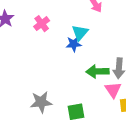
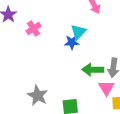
pink cross: (42, 24) -> (34, 29), moved
gray star: (41, 102) -> (38, 95), turned 30

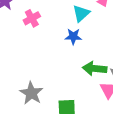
cyan triangle: (78, 32) -> (81, 13), moved

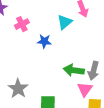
blue star: (73, 37) -> (44, 41), moved

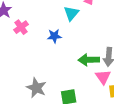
pink cross: (22, 24) -> (21, 27), moved

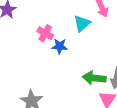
pink cross: (21, 27) -> (45, 33), moved, turned -32

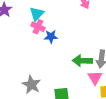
cyan triangle: (82, 23) -> (37, 14), moved

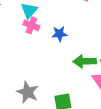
blue star: (51, 37) -> (59, 34), moved

